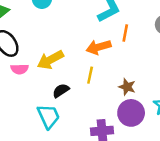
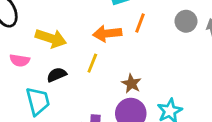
yellow arrow: (50, 60) -> (51, 38), turned -144
pink semicircle: (20, 69) -> (20, 60), moved

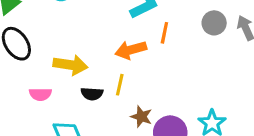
black semicircle: (57, 75) -> (92, 94), moved, turned -144
brown star: (131, 84) -> (141, 117), moved

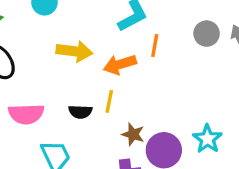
yellow arrow: (70, 65) -> (74, 51), moved
pink semicircle: (40, 94) -> (26, 114), size x1.5

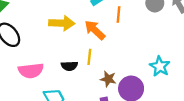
orange arrow: (120, 64) -> (95, 30), turned 65
cyan star: (207, 139) -> (160, 66), moved

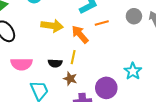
orange line: (119, 14) -> (102, 23), turned 64
brown star: (108, 79) -> (70, 79), moved

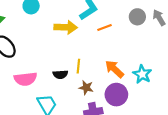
yellow arrow: (52, 26) -> (66, 27), moved
orange arrow: (80, 34) -> (114, 69), moved
brown star: (70, 79) -> (86, 88), moved

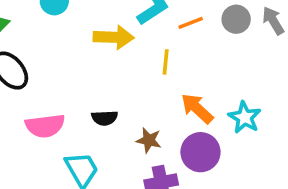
orange line: (105, 27) -> (191, 23), moved
yellow line: (78, 66) -> (166, 62), moved

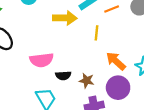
black semicircle: (105, 118) -> (63, 75), moved
pink semicircle: (45, 126) -> (42, 60), moved

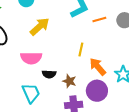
yellow arrow: (65, 18) -> (40, 27), moved, turned -50
yellow line: (97, 33) -> (81, 49), moved

